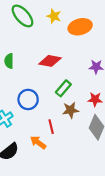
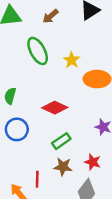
blue circle: (28, 99) -> (17, 129), moved

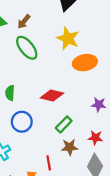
brown arrow: (50, 16) -> (24, 22), moved
yellow star: (72, 60) -> (68, 38), moved, size x1.5

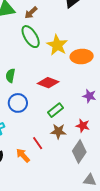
yellow star: (68, 38) -> (57, 45), moved
red line: (49, 163) -> (38, 143), turned -32

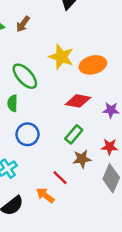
green ellipse: (31, 37) -> (25, 76), moved
red diamond: (48, 83) -> (78, 101), moved

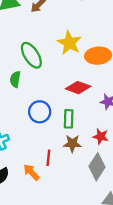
blue circle: (28, 134) -> (40, 112), moved
green rectangle: (74, 134) -> (69, 119), turned -48
red line: (60, 178) -> (48, 158), turned 42

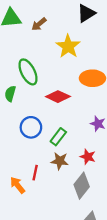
yellow star: (69, 43) -> (68, 46), moved
red diamond: (78, 88) -> (58, 97), moved
green rectangle: (69, 119) -> (58, 137), turned 30

